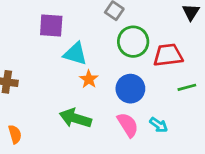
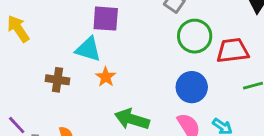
cyan triangle: (75, 54) -> (88, 49), moved
orange star: (89, 79) -> (106, 77), moved

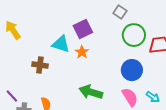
purple square: (106, 19) -> (83, 29), moved, turned -30
orange star: (106, 77) -> (82, 52), moved

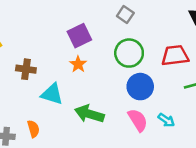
green circle: (134, 35) -> (129, 53), moved
cyan triangle: (61, 44) -> (52, 94), moved
brown cross: (40, 65) -> (26, 69), moved

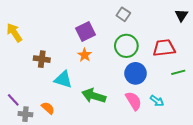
orange semicircle: (33, 129) -> (48, 108), turned -32

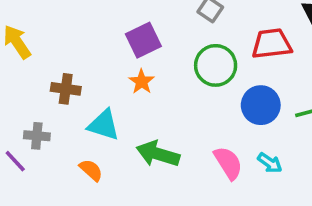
red trapezoid: (164, 48) -> (272, 44), moved
blue circle: (136, 73) -> (261, 105), moved
orange semicircle: (48, 108) -> (91, 170), moved
gray cross: (25, 114) -> (37, 136), moved

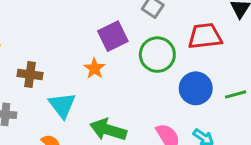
purple square: (143, 40) -> (113, 36), moved
cyan triangle: (104, 125) -> (62, 105), turned 36

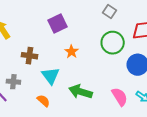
purple square: (113, 36) -> (57, 24), moved

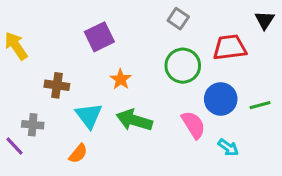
green arrow: (81, 92) -> (134, 120), moved
pink semicircle: (120, 97) -> (193, 125), moved
orange semicircle: (43, 101) -> (78, 154), turned 88

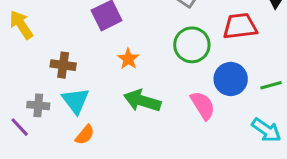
cyan triangle: (89, 116) -> (76, 101), moved
cyan arrow: (228, 147) -> (266, 130), moved, size x1.4

